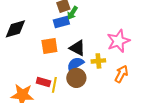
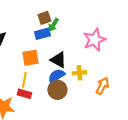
pink star: (118, 41) -> (94, 40), moved
yellow line: (54, 85) -> (24, 80), moved

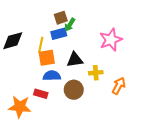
black triangle: (58, 60) -> (75, 60), turned -36
blue semicircle: (56, 76) -> (52, 76), moved, turned 30
yellow line: (24, 80) -> (41, 45), moved

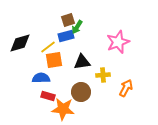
yellow line: (41, 45) -> (48, 47), turned 42
blue semicircle: (52, 76) -> (41, 78), moved
orange star: (20, 107) -> (63, 109), moved

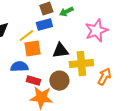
green arrow: (77, 27) -> (66, 12), moved, turned 32
yellow cross: (103, 75) -> (81, 64), size x1.6
red rectangle: (48, 96) -> (33, 81), moved

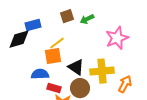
blue rectangle: (44, 25) -> (33, 25), moved
yellow line: (26, 36) -> (57, 43), moved
black triangle: (60, 51) -> (76, 67), moved, turned 42

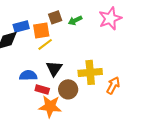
pink star: (117, 38) -> (110, 18), moved
orange square: (53, 56) -> (41, 30), moved
black triangle: (76, 67) -> (54, 68), moved, turned 30

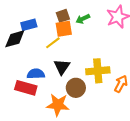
orange square: (41, 30) -> (64, 29), moved
red rectangle: (42, 89) -> (26, 88), moved, size x1.5

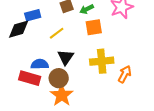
orange square: (64, 29) -> (94, 27), moved
brown circle: (76, 88) -> (59, 78), moved
orange star: (58, 105) -> (62, 95), turned 30

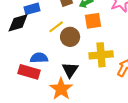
black triangle: (66, 57) -> (70, 70), moved
brown circle: (59, 78) -> (70, 37), moved

